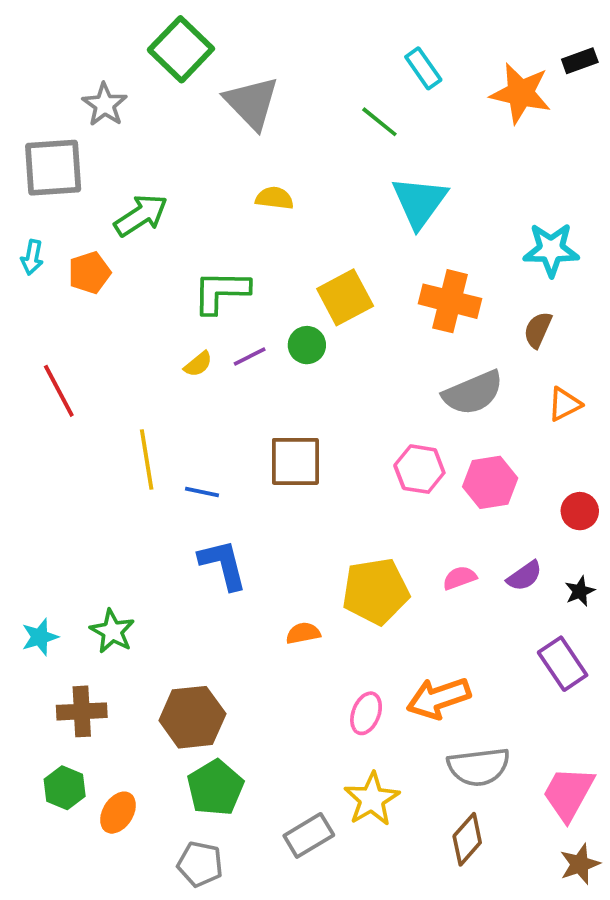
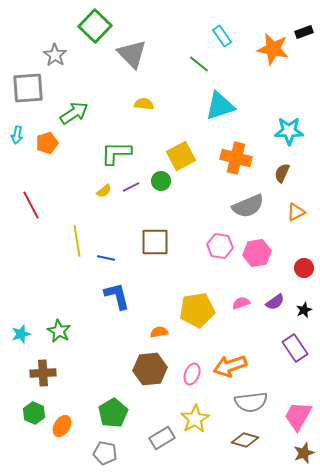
cyan triangle: (419, 202) -> (220, 106), turned 36
brown hexagon: (192, 717) -> (150, 369), moved
brown diamond: (467, 839) -> (245, 440), turned 64

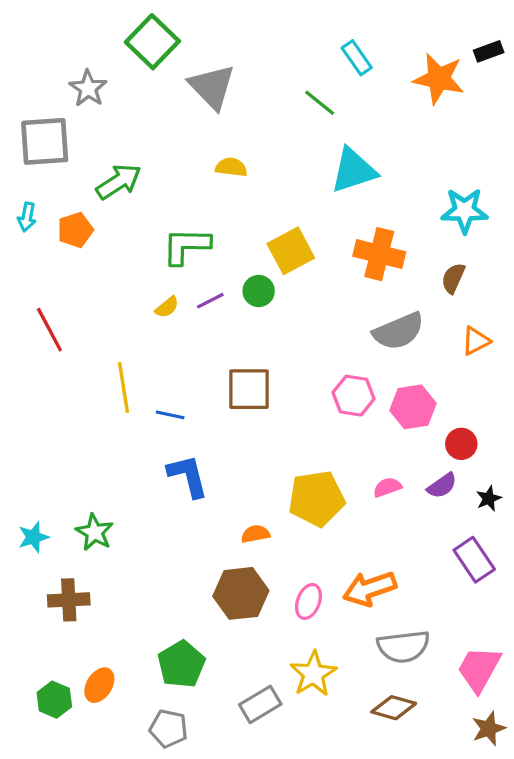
red circle: (304, 268) -> (461, 444), moved
green hexagon: (34, 413) -> (54, 700), moved

